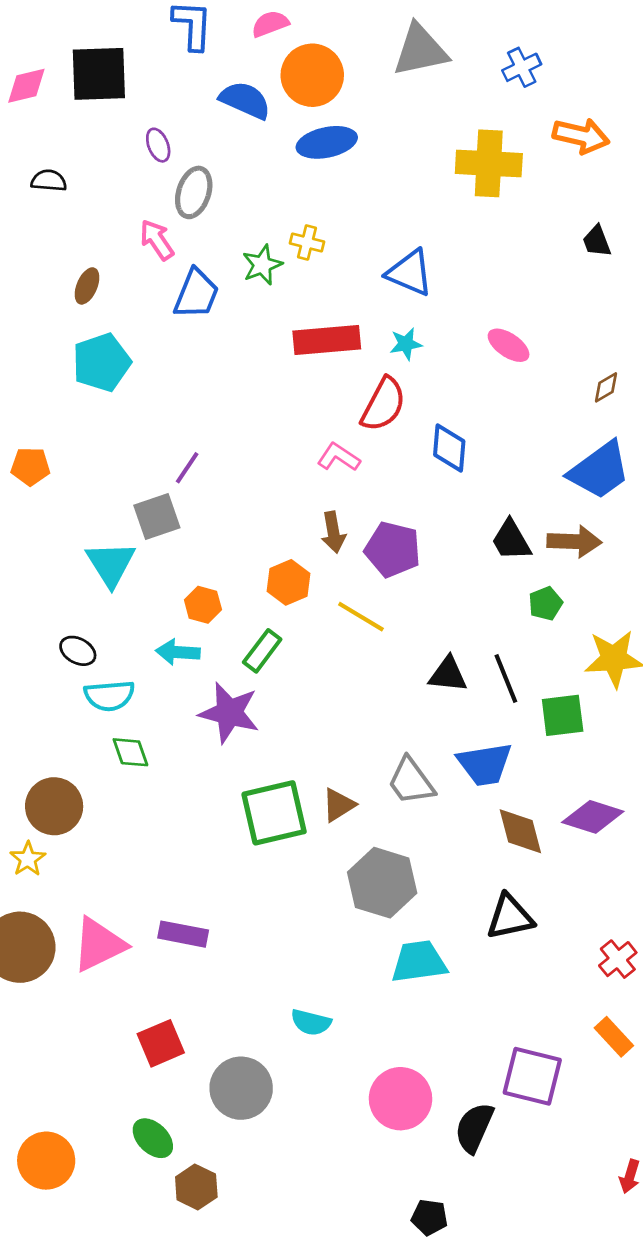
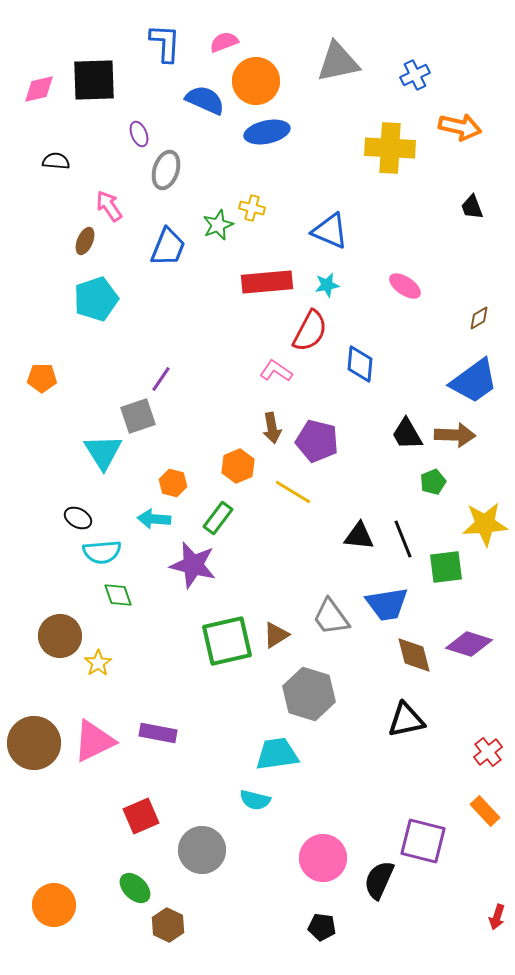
pink arrow: (157, 240) -> (109, 206), moved
yellow star: (28, 859) -> (98, 663), moved
cyan trapezoid: (419, 962) -> (277, 754), moved
black pentagon: (429, 1217) -> (322, 927), moved

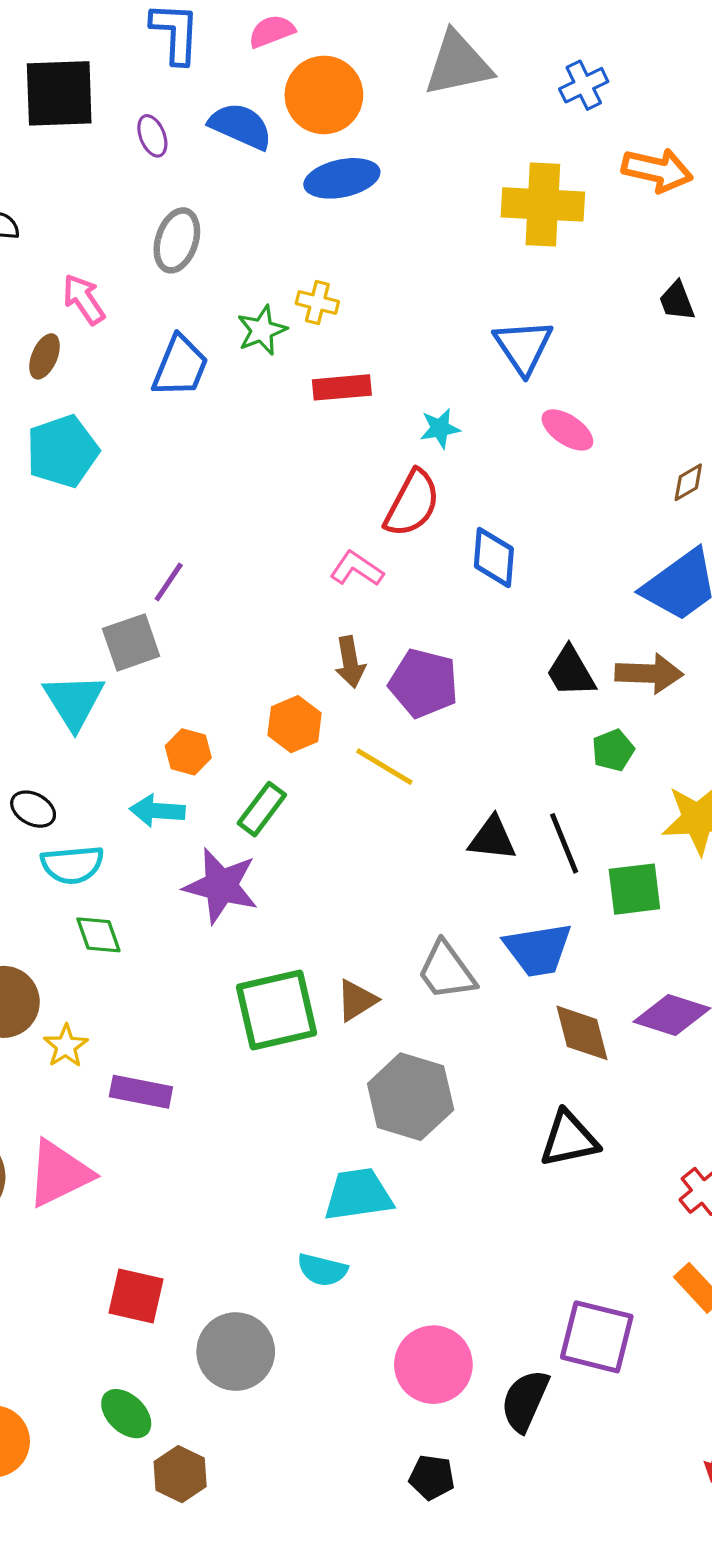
purple ellipse: (139, 134) -> (152, 136), moved
blue triangle: (330, 231) -> (523, 347), moved, turned 33
red rectangle: (267, 282) -> (342, 387), moved, size x0.7
purple rectangle: (158, 733) -> (141, 1092), moved
red square: (141, 816) -> (136, 1296), turned 36

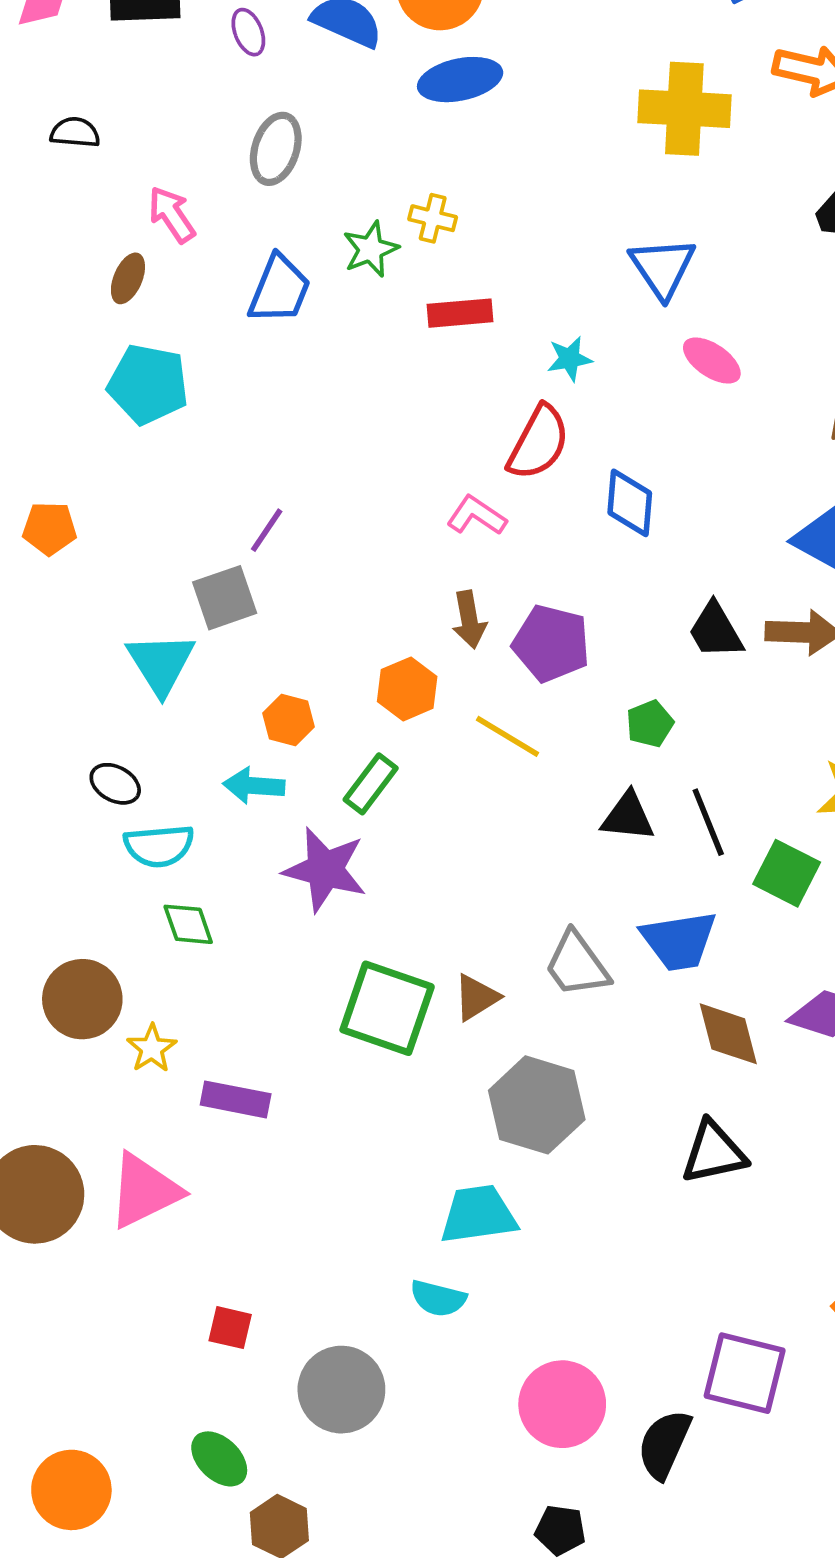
cyan pentagon: (62, 451) -> (148, 384), turned 30
green pentagon: (613, 750) -> (650, 724), moved
green square: (634, 889) -> (787, 873), turned 34
green square: (277, 1010) -> (387, 1008), turned 32
red square: (136, 1296) -> (230, 1328), size x0.7

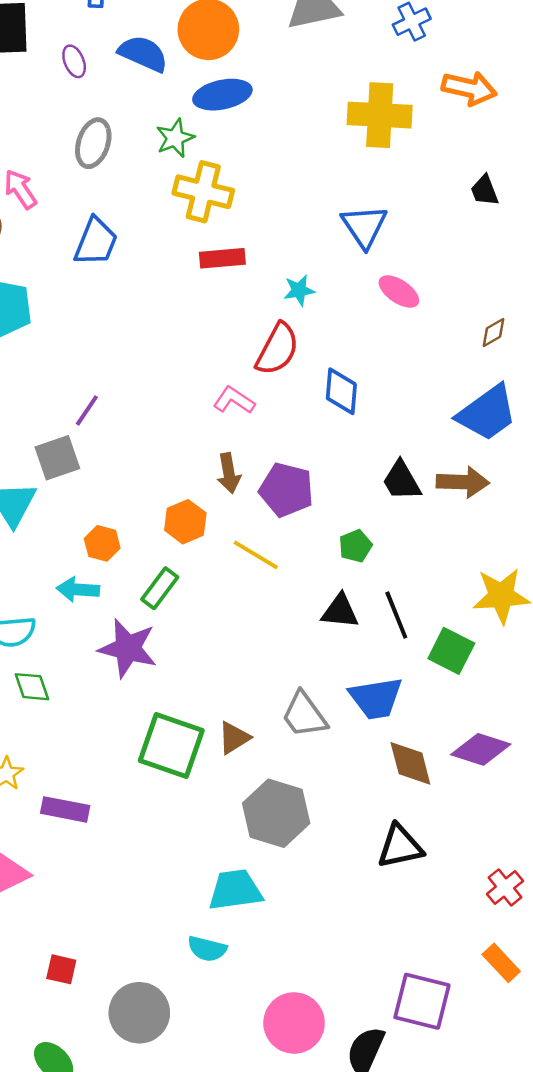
yellow cross: (433, 218) -> (203, 192), size x1.8
green star: (371, 249) -> (175, 138), moved

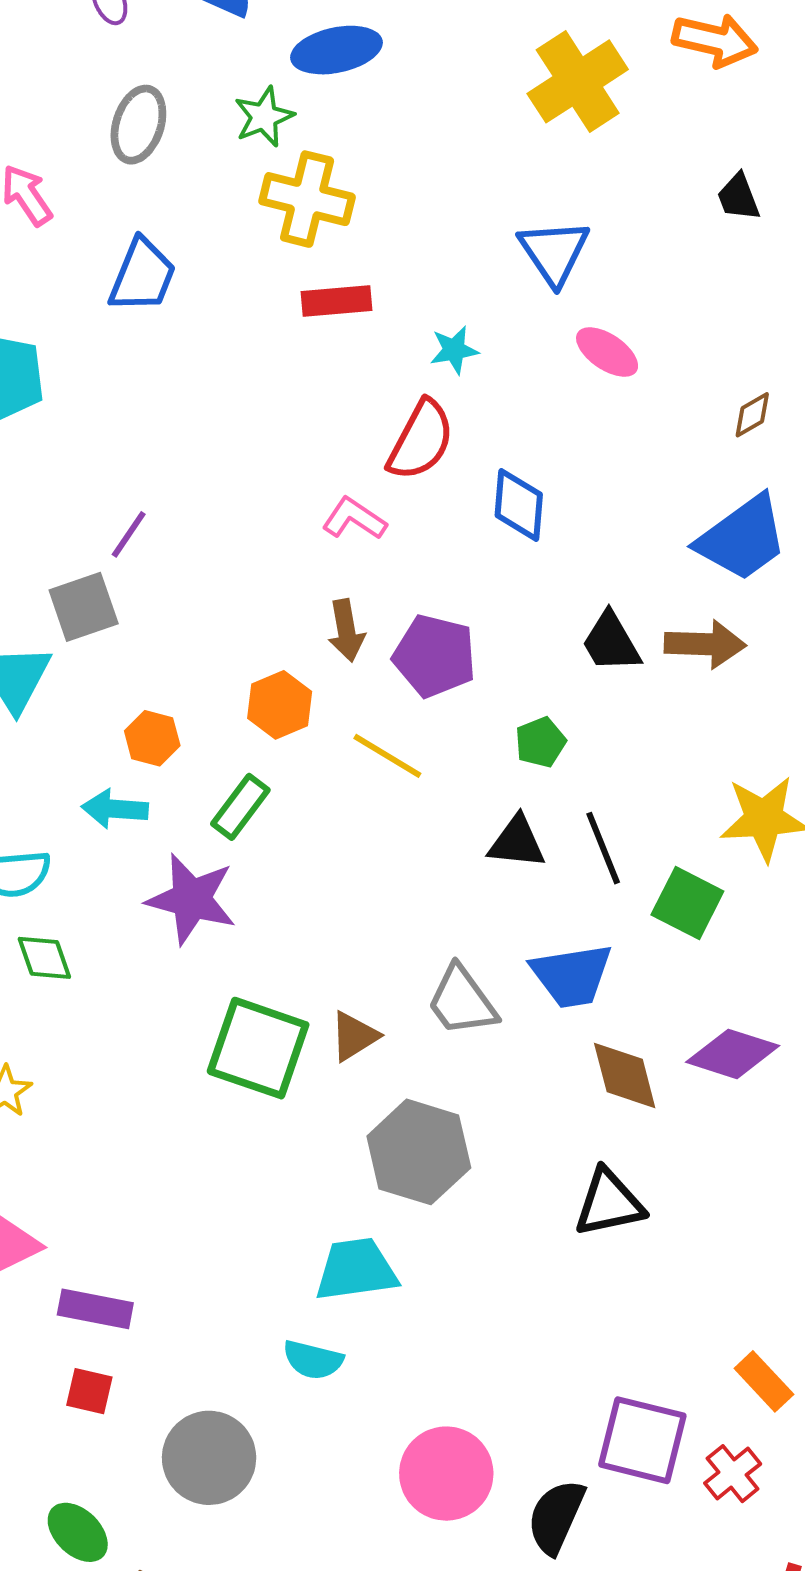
yellow cross: (380, 115) -> (578, 81), turned -36
purple rectangle: (65, 809) -> (95, 1309), moved
red cross: (505, 887) -> (733, 1474), moved

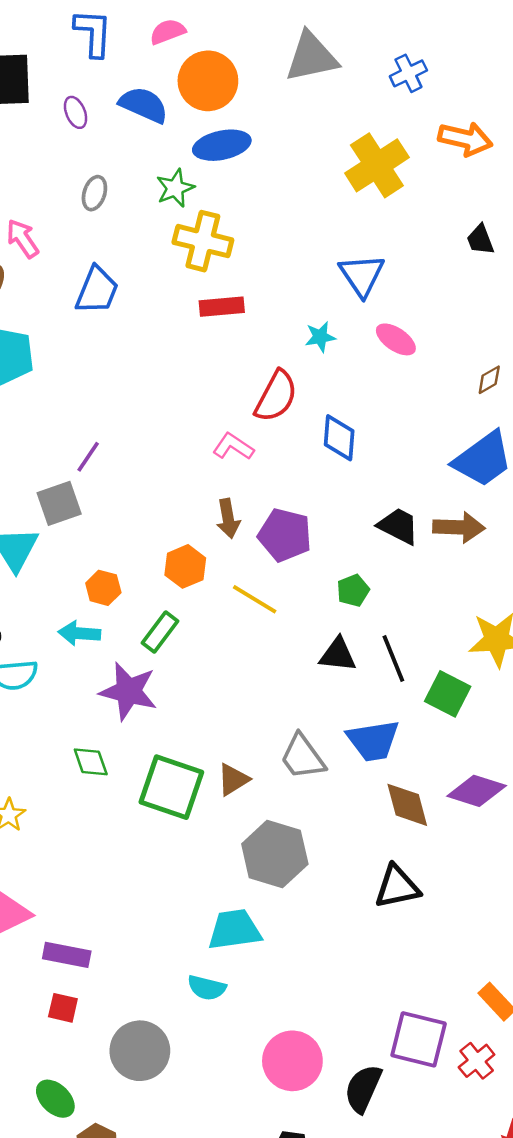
gray ellipse: (138, 125) -> (94, 193), size x0.7
cyan star: (454, 350) -> (320, 337), moved
black trapezoid: (611, 642) -> (398, 526), turned 147
green diamond: (44, 958) -> (91, 762), moved

